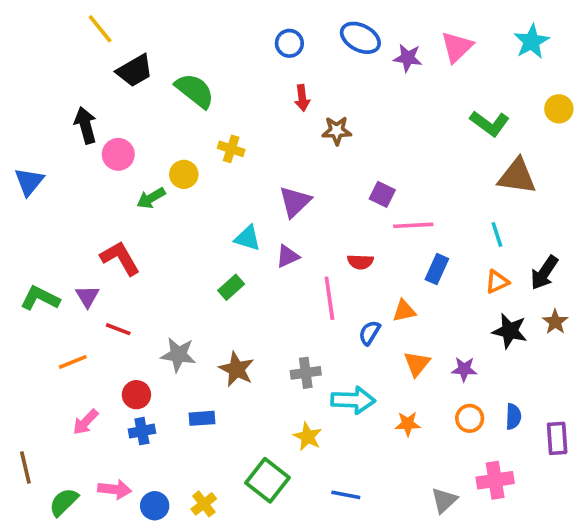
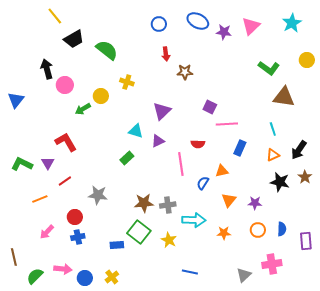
red line: (118, 329) -> (65, 181), turned -56
brown star: (237, 369) -> (144, 203), moved, turned -30
blue rectangle: (202, 418) -> (117, 245), moved
green square: (268, 480) -> (139, 232), moved

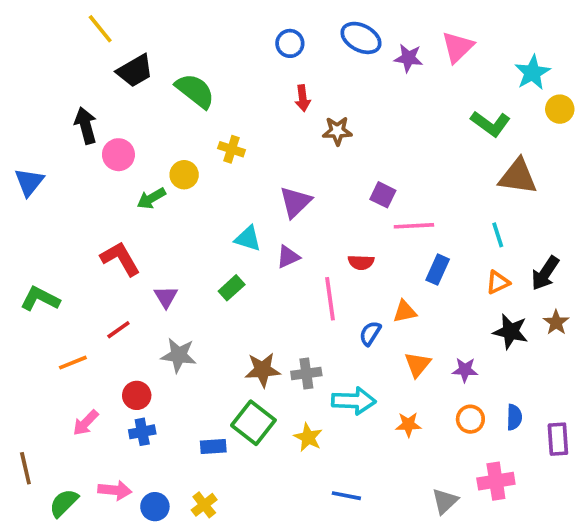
cyan star: (292, 23) -> (532, 73), moved
purple triangle: (48, 163) -> (166, 297), moved

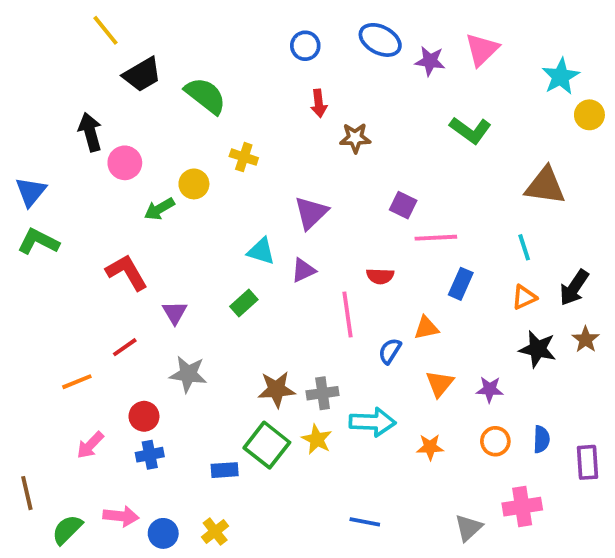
green L-shape: (490, 124) -> (470, 130), moved
green L-shape: (40, 299) -> (38, 242), moved
yellow star: (308, 437) -> (317, 439), moved

